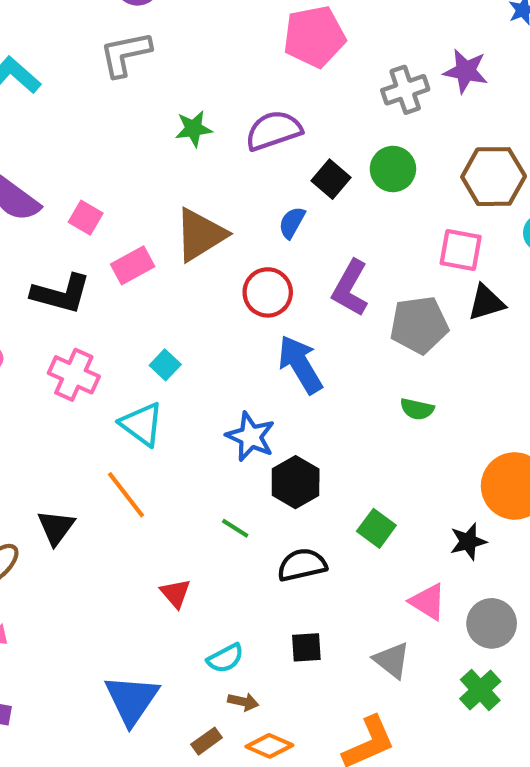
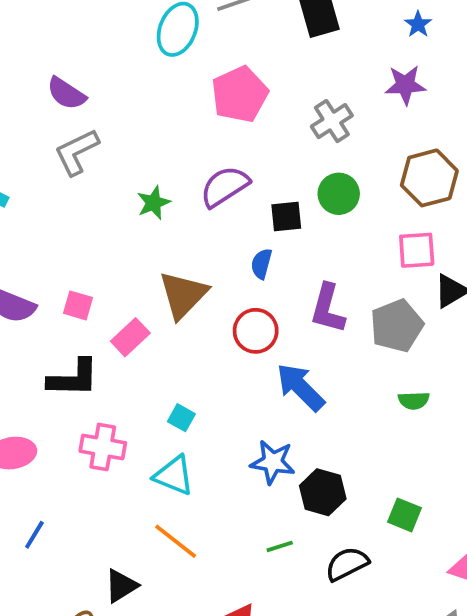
purple star: (466, 71) -> (405, 85), moved
black square: (331, 179) -> (286, 217), turned -32
black triangle: (56, 527) -> (121, 586), turned 36
green line: (235, 528) -> (280, 546), turned -36

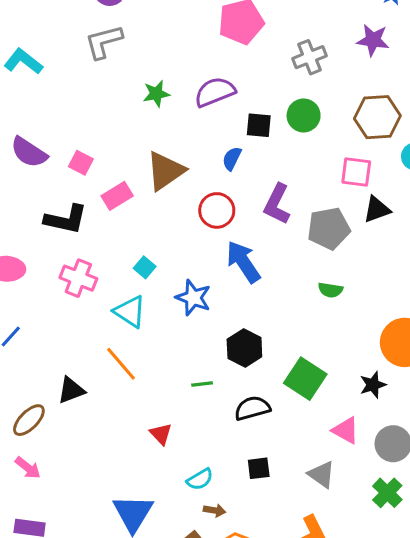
blue star: (273, 462) -> (193, 298), moved
green square: (404, 515) -> (305, 379), size x1.5

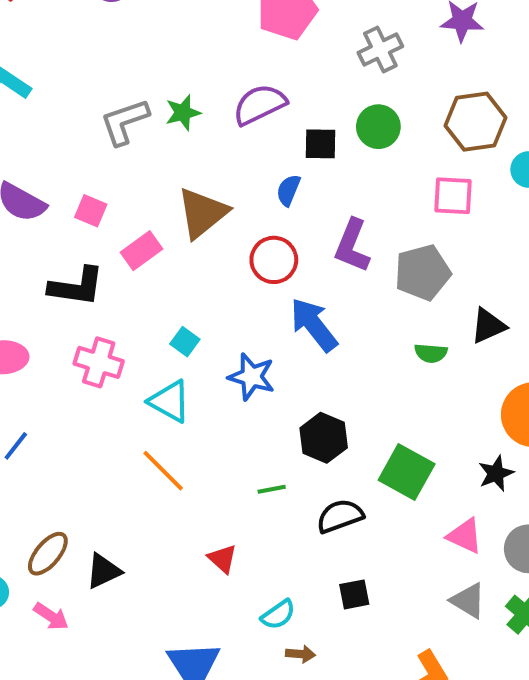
gray L-shape: (104, 42) -> (125, 122), moved
black triangle: (377, 209) -> (488, 326), moved
black triangle: (71, 390) -> (104, 571), moved
gray triangle: (322, 474) -> (468, 601), moved

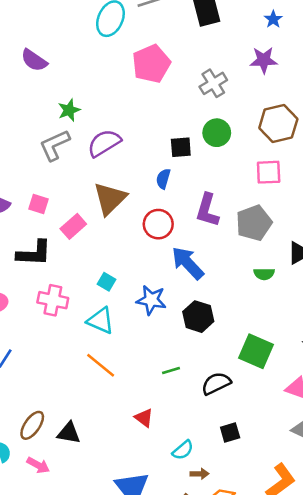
purple semicircle: (260, 105) -> (104, 143), moved
green star: (183, 113) -> (69, 110), moved
black hexagon: (324, 438) -> (198, 317), moved
black triangle: (104, 571) -> (69, 433), turned 40

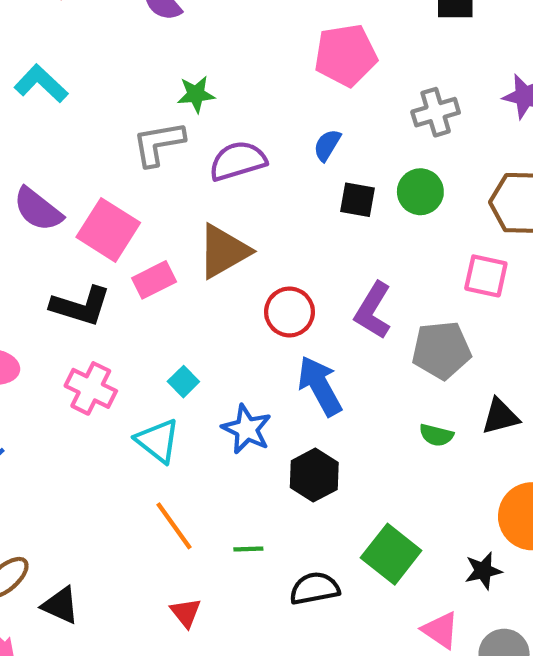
blue semicircle: (163, 179) -> (327, 145), moved
pink square: (38, 204) -> (108, 230), size x1.8
orange line: (101, 365) -> (174, 526), moved

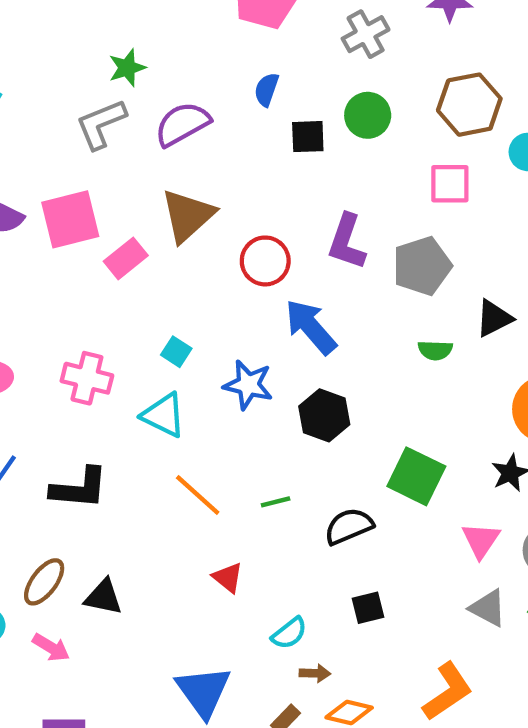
pink square: (108, 230) -> (70, 219), turned -34
black L-shape: (81, 306) -> (79, 488), moved
pink triangle: (440, 630) -> (481, 540), turned 42

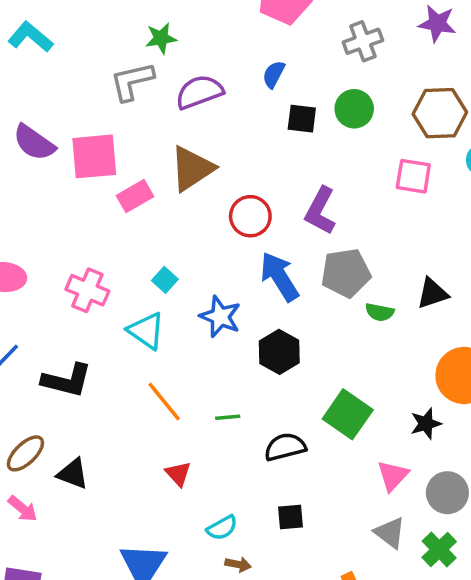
gray pentagon: (422, 266) -> (346, 273), moved

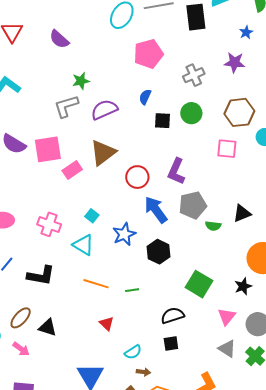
blue star: (220, 317) -> (124, 234), turned 30
orange line: (164, 401) -> (96, 284), turned -30
black semicircle: (285, 447) -> (173, 315), moved

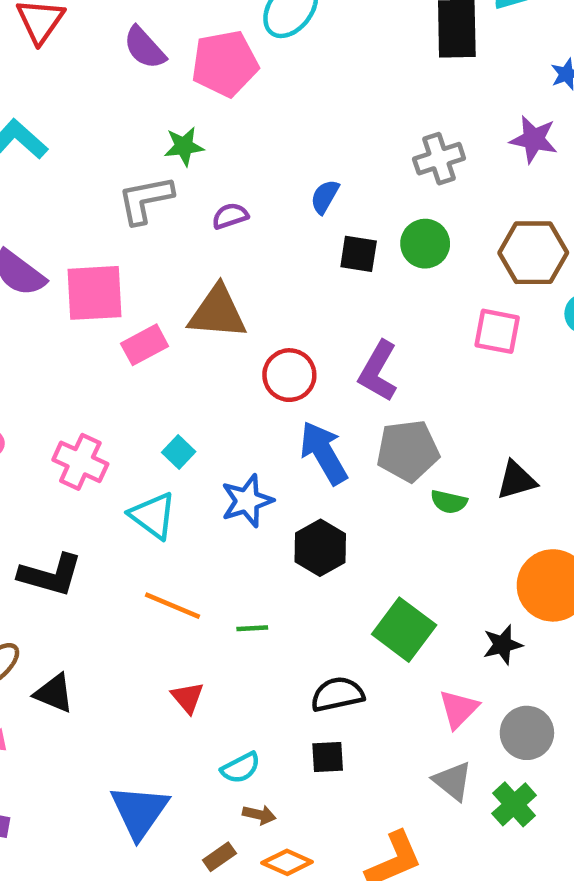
pink pentagon: (148, 54) -> (225, 64), moved
purple semicircle: (104, 110) -> (230, 216), size x0.6
brown triangle: (103, 153) -> (218, 312), turned 36

